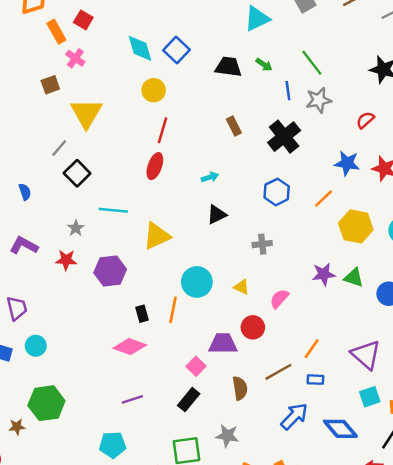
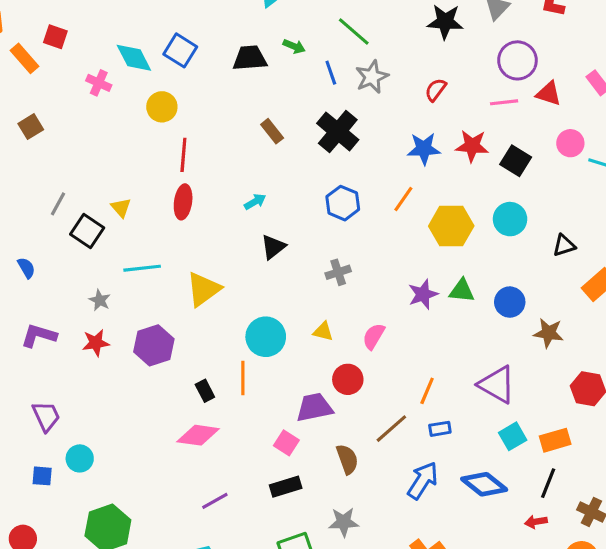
pink cross: (75, 58) -> (99, 83), moved
yellow triangle: (86, 113) -> (121, 208), moved, size x0.5
black rectangle: (189, 400) -> (286, 487), turned 45

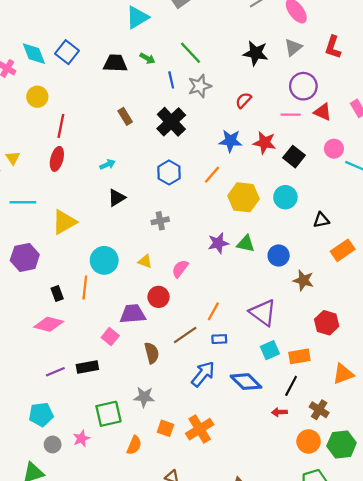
yellow circle: (162, 107) -> (37, 97), moved
black rectangle: (286, 487) -> (87, 367), moved

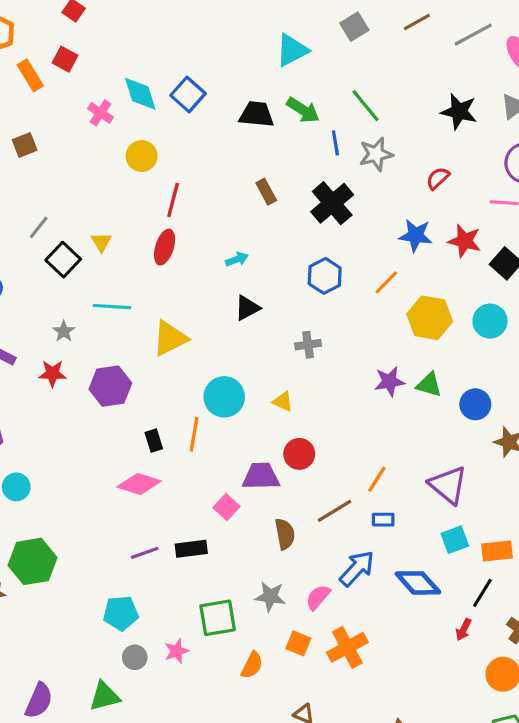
green arrow: (147, 58) -> (303, 110), size x1.5
pink semicircle: (180, 269) -> (318, 597), moved
red arrow: (279, 412) -> (464, 630), turned -64

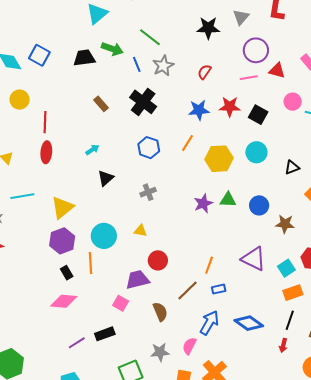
purple hexagon: (110, 386) -> (62, 241), moved
cyan square: (455, 540) -> (286, 268), moved

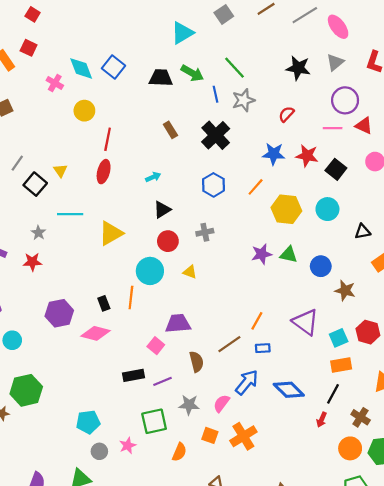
purple hexagon: (62, 241) -> (59, 313), moved
red circle: (158, 260) -> (168, 241), moved
purple line: (77, 343) -> (163, 381), moved

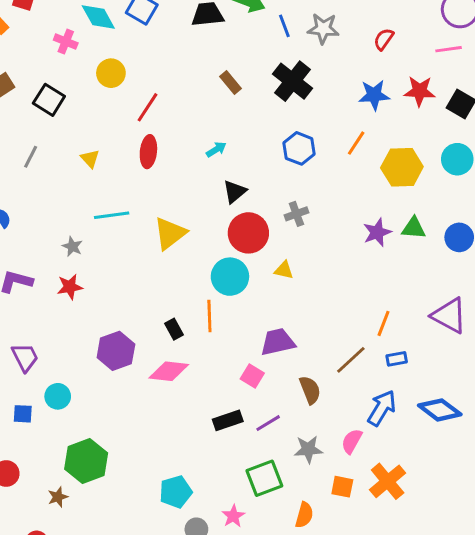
gray star: (243, 100) -> (323, 29), turned 30
red line: (108, 139) -> (148, 107), turned 30
black square: (35, 184) -> (49, 100), moved
red circle: (168, 241) -> (248, 233), size x1.4

